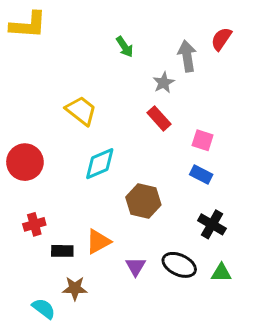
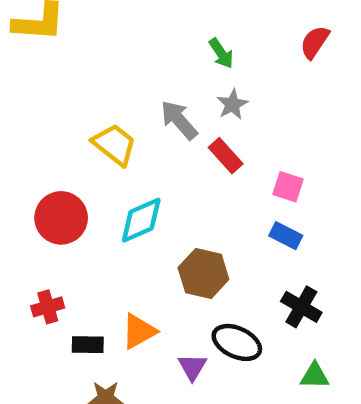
green arrow: (125, 47) -> (221, 53), moved
gray arrow: (187, 56) -> (179, 120), moved, turned -32
red circle: (25, 162) -> (61, 218), moved
black ellipse: (179, 265) -> (237, 342), moved

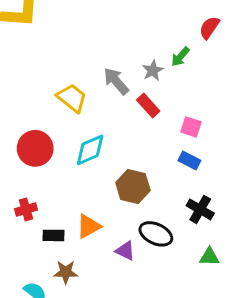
green arrow: (221, 53) -> (180, 57), moved, turned 75
purple triangle: (192, 367) -> (125, 251), turned -35

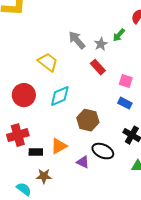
gray arrow: (116, 81) -> (77, 40), moved
red cross: (26, 209) -> (18, 135), size x1.5

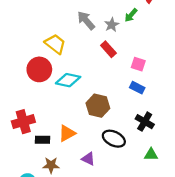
red circle: (24, 95) -> (39, 69), moved
cyan diamond: (60, 96) -> (68, 80), turned 35
purple triangle: (83, 162) -> (88, 159), moved

